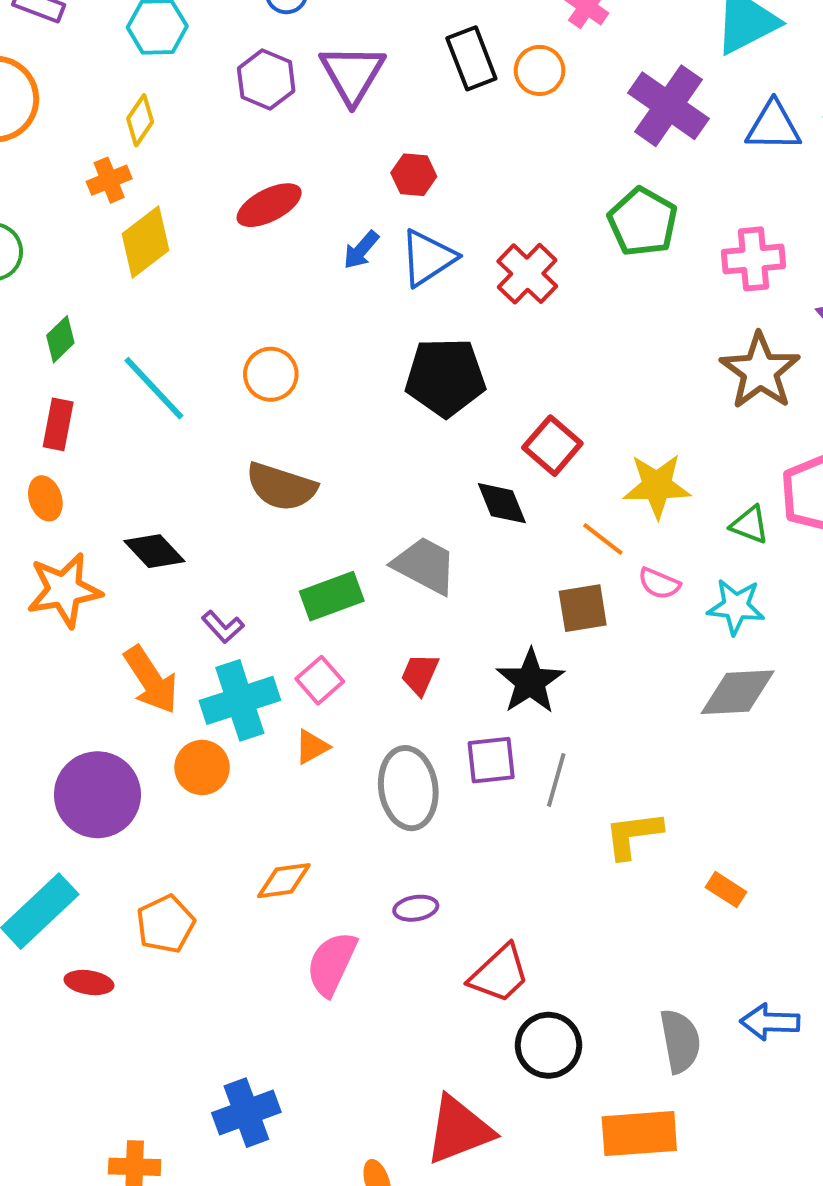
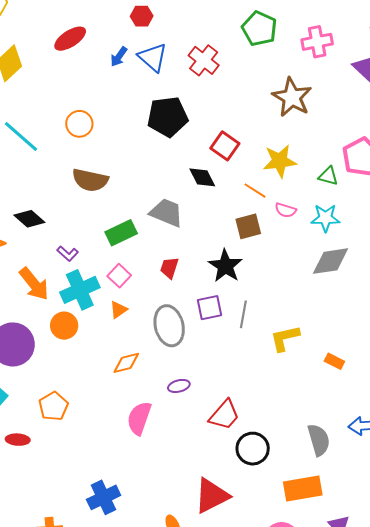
blue triangle: (428, 258) -> (153, 57), turned -40
brown star: (760, 371) -> (292, 97), moved
orange diamond: (284, 881) -> (126, 363), moved

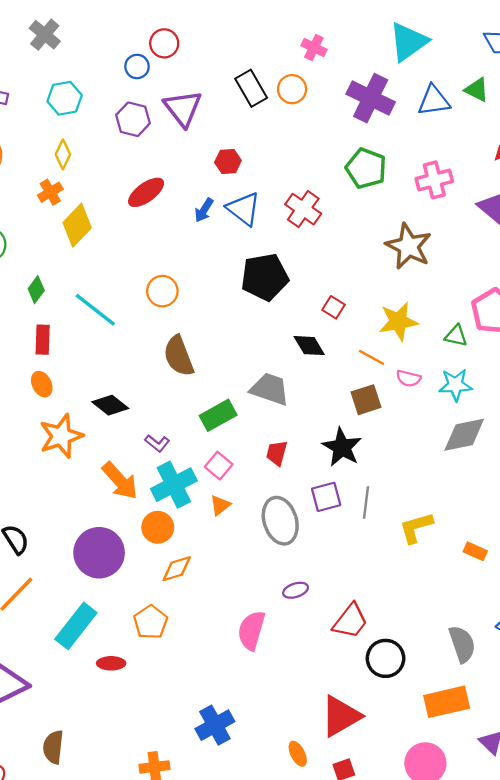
red square: (225, 146) -> (334, 307), size x0.7
brown semicircle: (90, 180) -> (179, 356), turned 60
orange diamond: (126, 363) -> (177, 569), moved

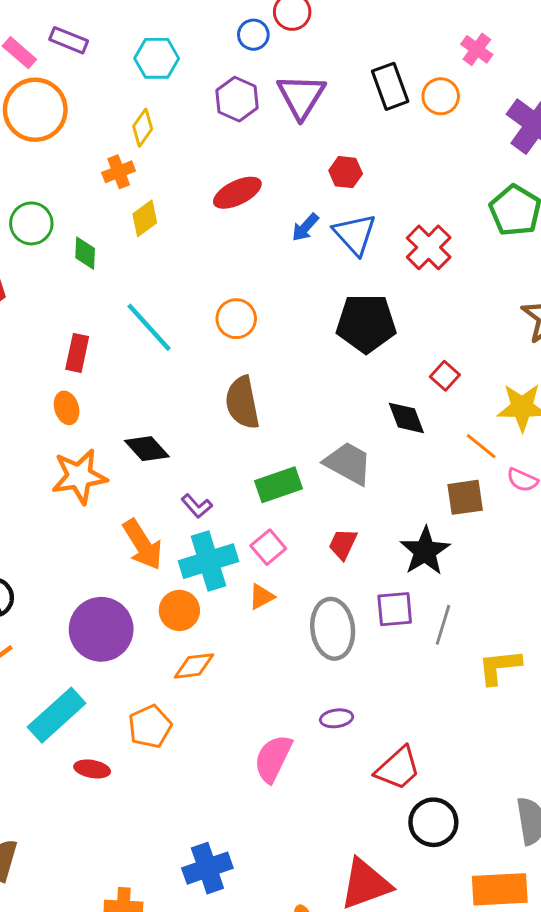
yellow diamond: (77, 225) -> (145, 218), size x0.7
green diamond: (36, 290) -> (85, 253), moved, turned -44

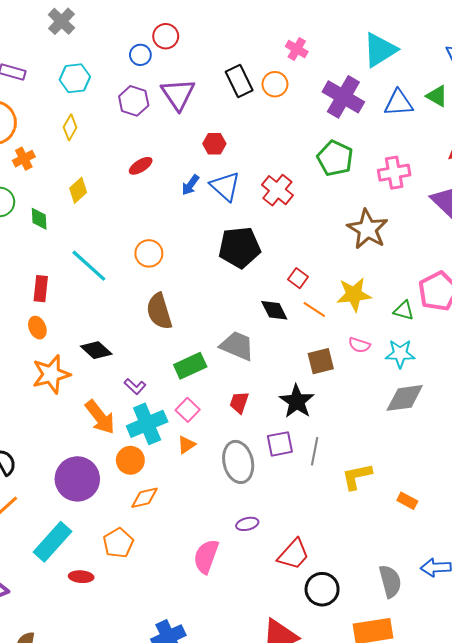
orange cross: (119, 172) -> (24, 159), moved
red ellipse: (237, 193) -> (141, 166), size x0.7
orange line: (481, 446) -> (314, 310), moved

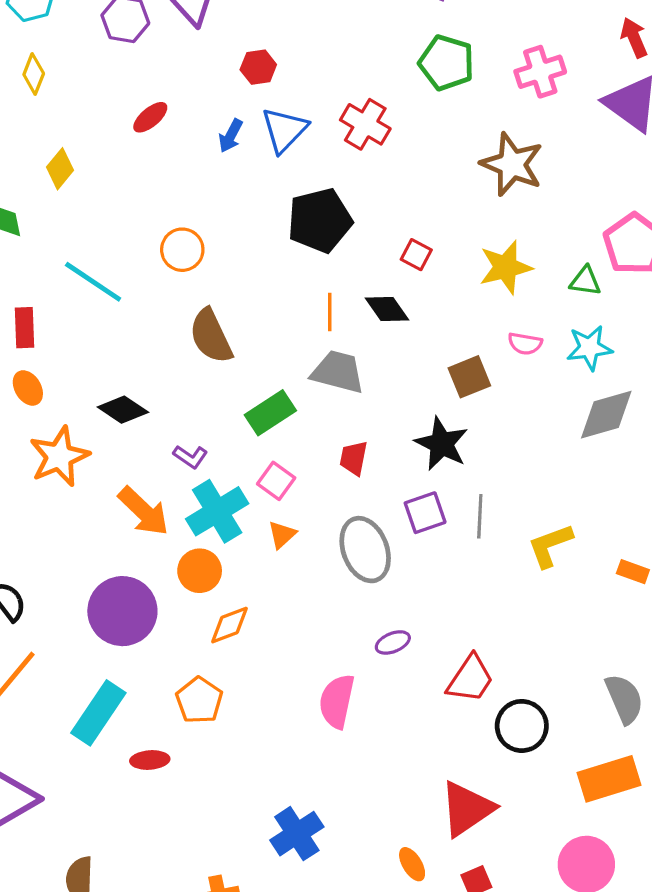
blue triangle: (225, 186) -> (284, 130), turned 40
orange line: (314, 310) -> (330, 312), moved, turned 65

